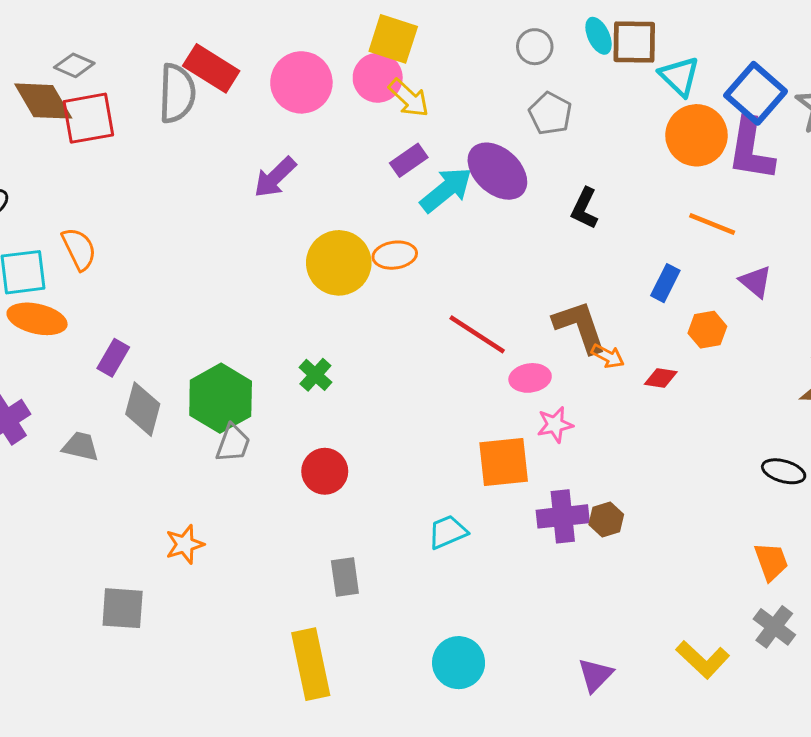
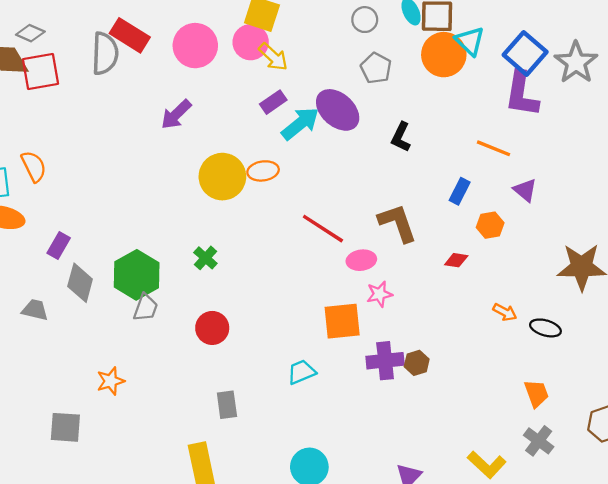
orange circle: (696, 135) -> (444, 55), moved
orange arrow: (608, 356) -> (505, 312), moved

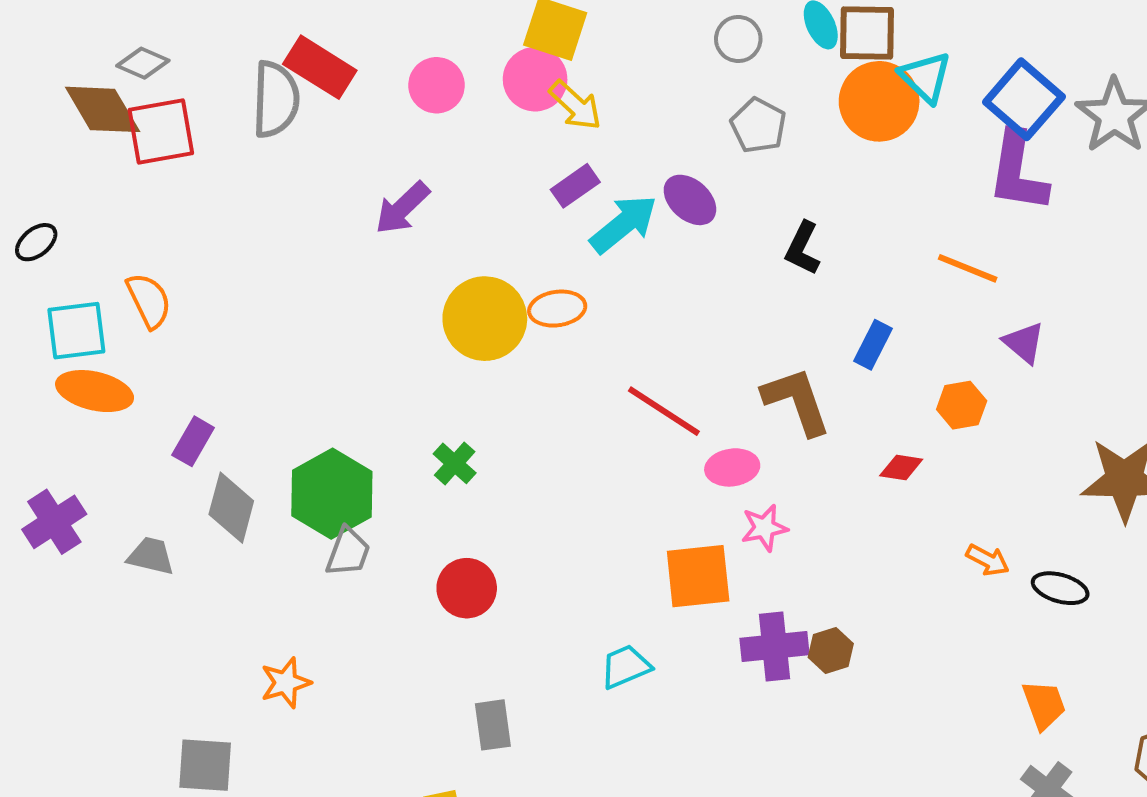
pink circle: (195, 46) -> (437, 85), size x0.7
purple ellipse: (338, 110) -> (690, 200), size x0.7
blue rectangle: (460, 191) -> (873, 345), moved

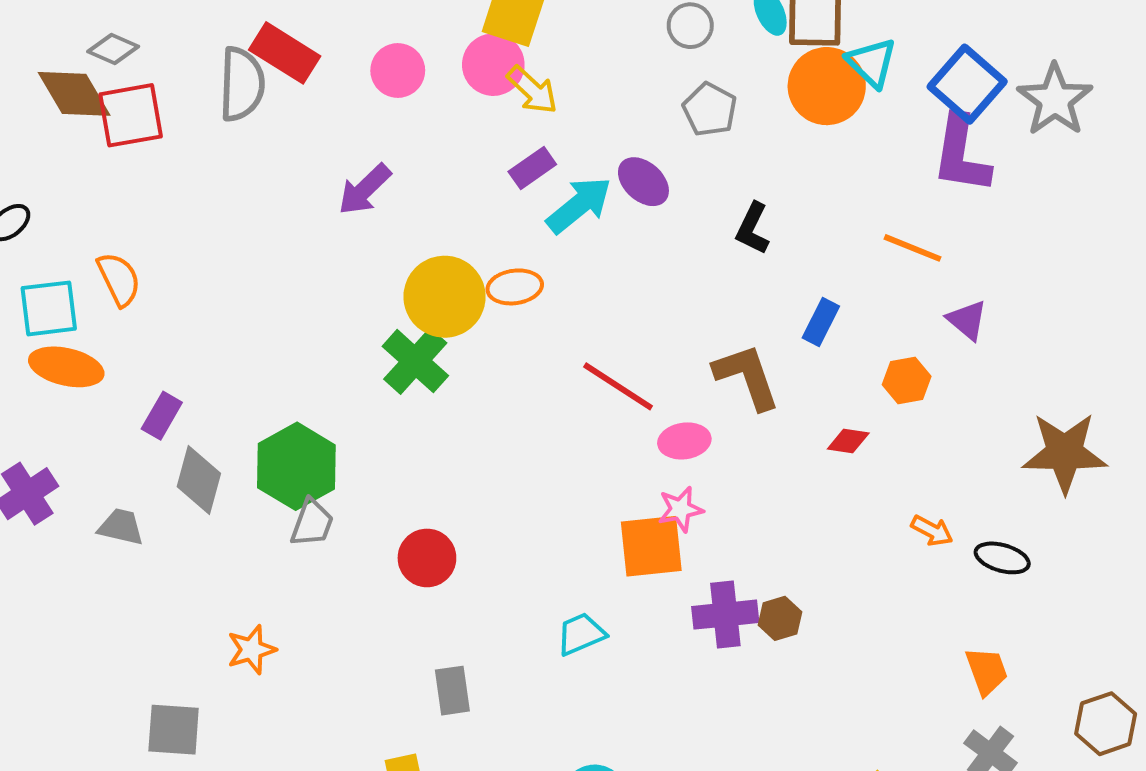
green cross: (455, 463) -> (415, 361), moved, size x1.6
pink star: (764, 528) -> (680, 509), moved

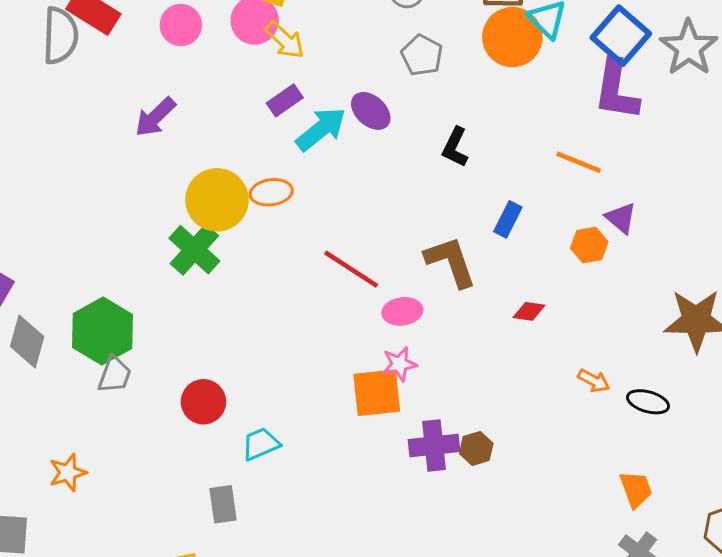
orange hexagon: (907, 381) -> (589, 245), moved
cyan trapezoid: (581, 634) -> (261, 444), moved

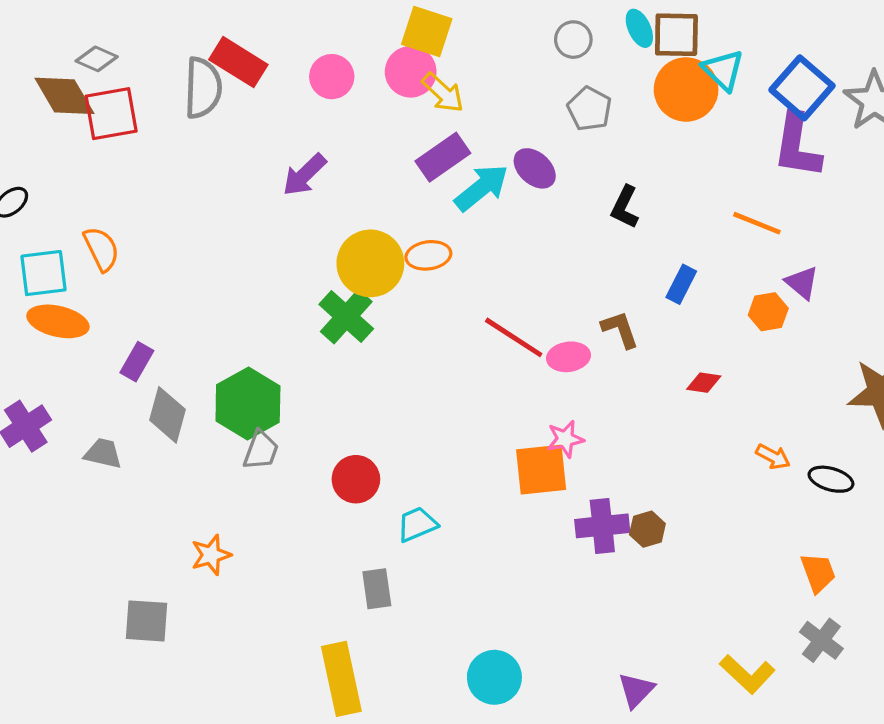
purple rectangle: (285, 100) -> (443, 157), size x1.4
brown L-shape: (451, 262) -> (620, 329), size x0.7
pink ellipse: (402, 311) -> (568, 357), moved

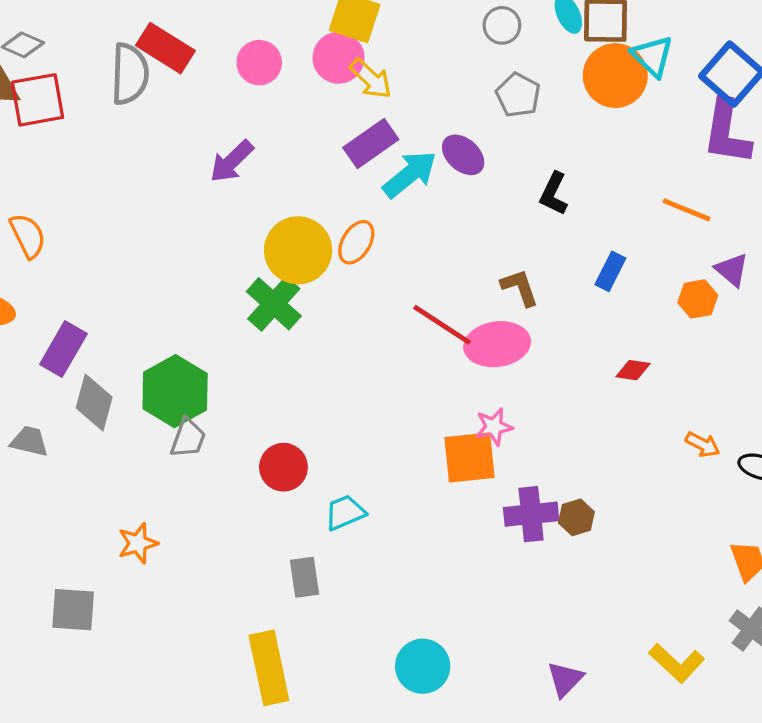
orange ellipse: (428, 255) -> (356, 242), turned -51
brown L-shape: (620, 329) -> (520, 288), moved
pink ellipse: (568, 357) -> (497, 344), size x1.5
purple rectangle: (137, 362) -> (63, 349), size x1.4

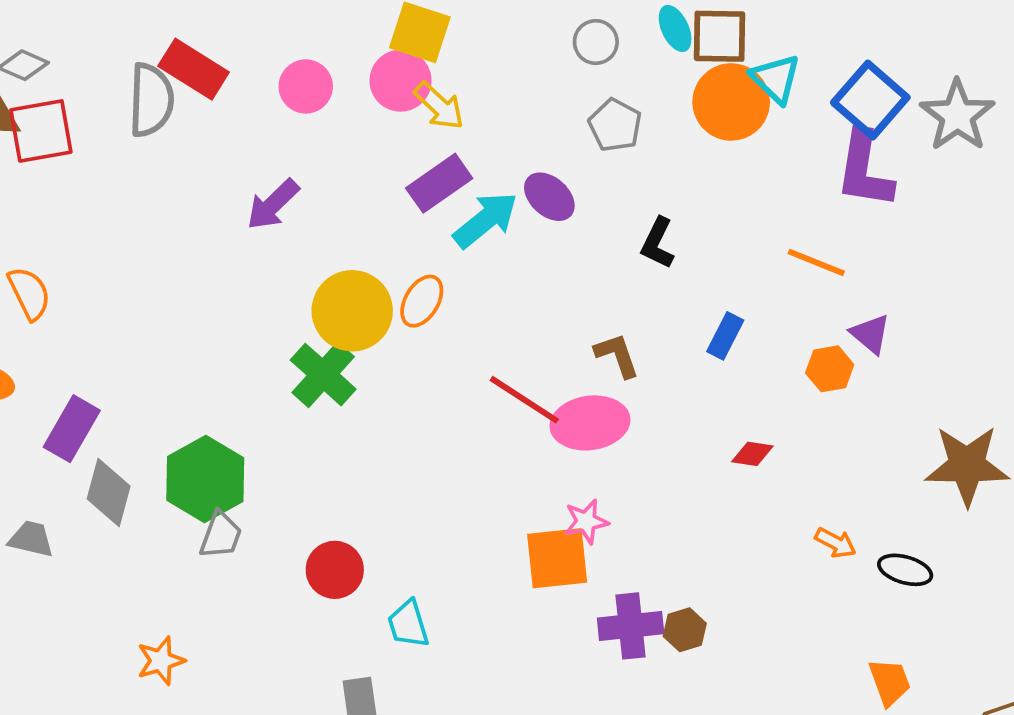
cyan trapezoid: (345, 513) -> (408, 624), turned -84

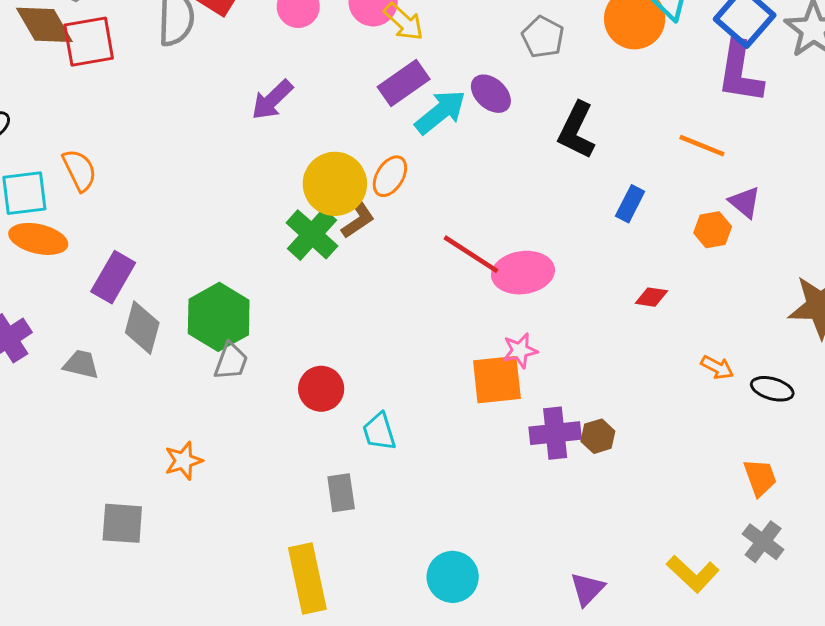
black L-shape: (658, 243) -> (577, 130), size x1.4
brown L-shape: (617, 355) -> (358, 219), moved, turned 75

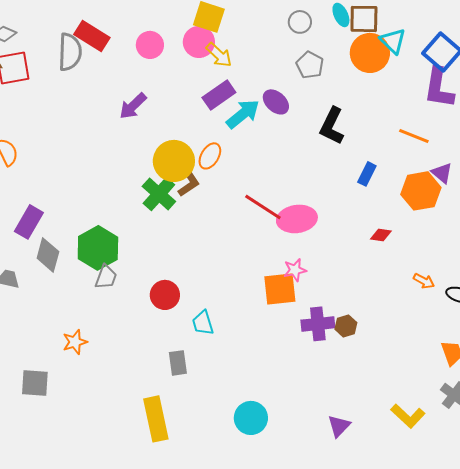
orange hexagon: (713, 230) -> (421, 191), size x1.6

